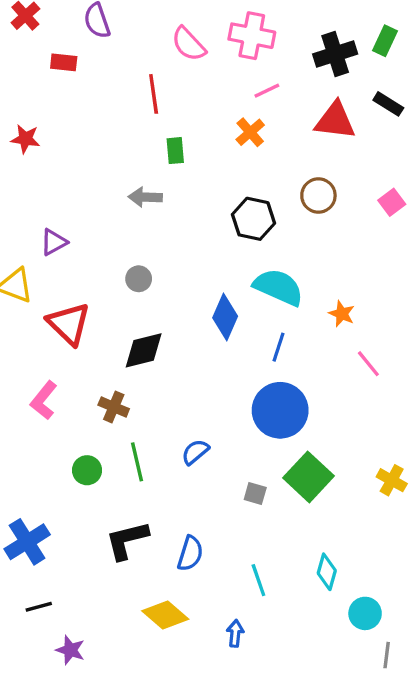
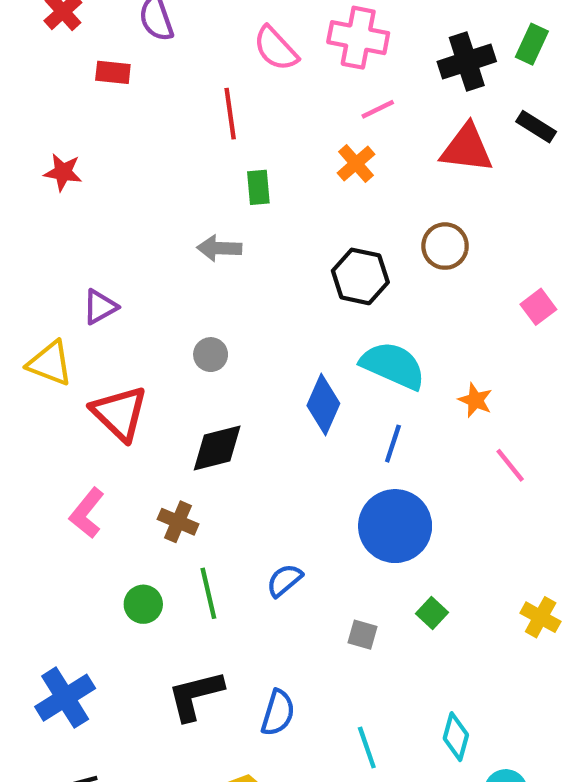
pink square: (392, 202) -> (538, 307), moved
green square: (308, 477) -> (432, 613), size x0.5

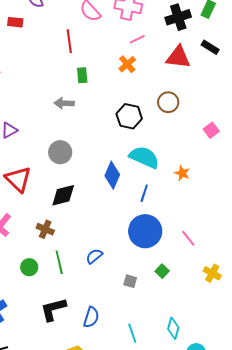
gray circle: (211, 355) -> (60, 152), size x1.5
pink line: (510, 465) -> (188, 238), moved

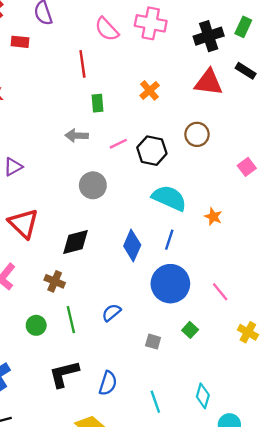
pink line: (137, 39) -> (118, 144), moved
gray circle: (60, 152) -> (93, 185), moved
blue diamond: (112, 175) -> (132, 245), moved

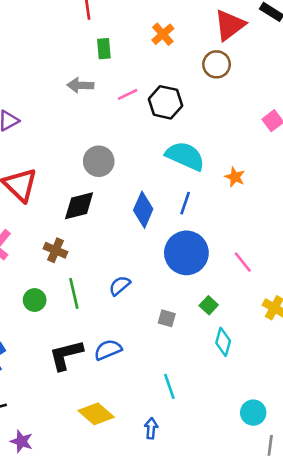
red triangle: (209, 82) -> (230, 25), turned -44
brown circle: (197, 134) -> (217, 64), moved
gray circle: (93, 185) -> (99, 161), moved
blue semicircle: (108, 383) -> (108, 350), moved, turned -130
cyan diamond: (203, 396) -> (223, 342), moved

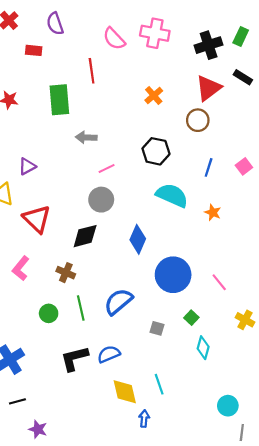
green rectangle: (104, 49) -> (59, 100), moved, size x1.8
pink line: (128, 94) -> (107, 168), moved
blue line: (185, 203) -> (209, 167), moved
blue semicircle: (120, 286) -> (118, 302), size x1.6
yellow diamond: (96, 414) -> (125, 392), moved, turned 36

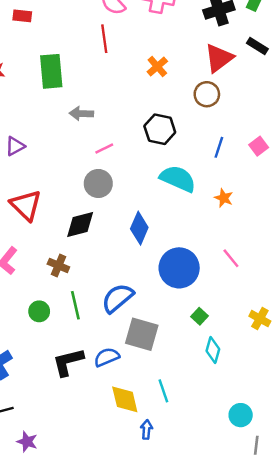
red line: (92, 71) -> (104, 39), moved
pink line: (219, 282) -> (231, 258), moved
gray square: (157, 328) -> (142, 334), moved, size x2.0

